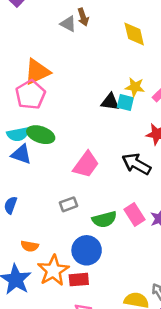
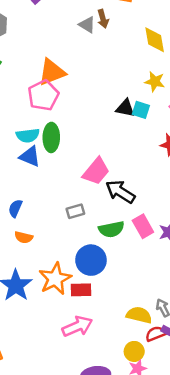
yellow star: (135, 87) -> (155, 82), moved
green ellipse: (41, 135) -> (51, 137), turned 68
black arrow: (136, 164) -> (120, 192), moved
orange semicircle: (30, 246) -> (24, 237), moved

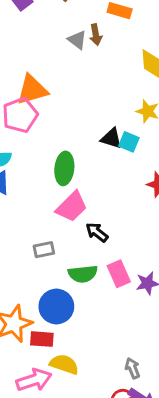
green ellipse: (51, 137) -> (64, 168), moved
black arrow: (120, 192) -> (97, 232), size x0.7
yellow semicircle: (139, 315) -> (64, 364), moved

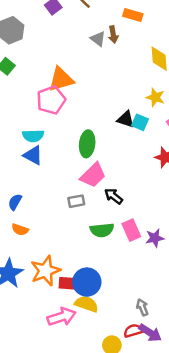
gray rectangle: (44, 250) -> (76, 201), moved
blue circle: (56, 306) -> (87, 282), moved

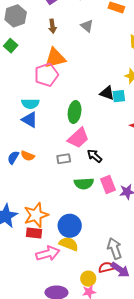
brown arrow: (113, 35) -> (52, 26), moved
cyan square: (140, 122) -> (119, 96), turned -32
orange semicircle: (20, 230) -> (28, 156), moved
red rectangle: (68, 283) -> (34, 233), moved
gray arrow: (142, 307) -> (115, 248), size x1.5

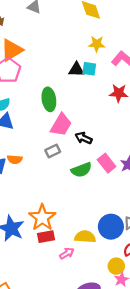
cyan square: (119, 96) -> (89, 69), turned 32
blue circle: (70, 226) -> (111, 227), moved
pink arrow: (48, 254) -> (67, 253), size x0.6

